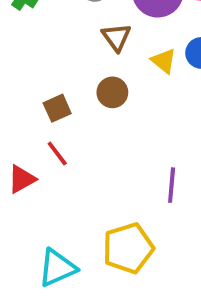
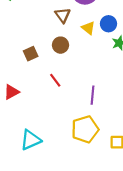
red line: (57, 154) -> (55, 80), moved
yellow pentagon: (128, 248) -> (85, 129), moved

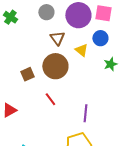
blue circle: (108, 24) -> (100, 38), moved
brown circle: (60, 45) -> (55, 66), size x1.6

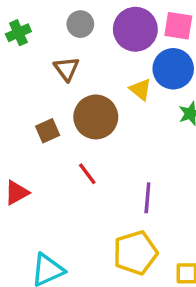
green cross: (10, 17) -> (18, 33), turned 32
brown triangle: (57, 38) -> (67, 69), moved
blue circle: (100, 38) -> (173, 69), size x1.5

